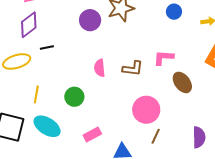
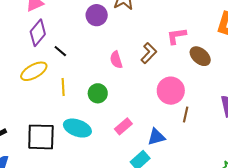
black line: (47, 47) -> (60, 51), turned 64
brown L-shape: (133, 69) -> (149, 53), turned -40
yellow line: (36, 94) -> (63, 87), moved

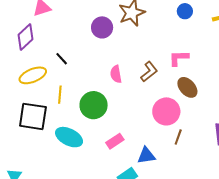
purple diamond: (38, 33) -> (26, 37), moved
brown ellipse: (200, 56) -> (187, 87), moved
green circle: (98, 93) -> (94, 105), size x1.4
black square: (41, 137) -> (33, 116), moved

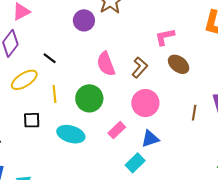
brown L-shape: (149, 72) -> (140, 67), moved
pink semicircle: (116, 74) -> (106, 64), size x1.4
pink circle: (166, 111) -> (145, 103), moved
black square: (33, 116) -> (32, 120), size x0.6
brown line: (178, 137) -> (194, 113), moved

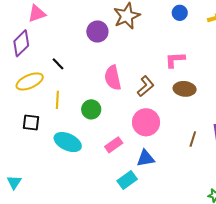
brown ellipse: (179, 64) -> (185, 89), turned -40
green circle: (89, 98) -> (91, 109), size x0.7

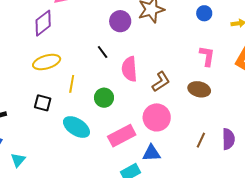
pink L-shape: (175, 60) -> (207, 56), moved, turned 95
black line: (58, 64) -> (103, 52), moved
pink rectangle: (114, 145) -> (122, 136), size x1.5

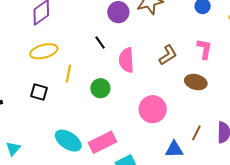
brown L-shape: (161, 82) -> (168, 55), moved
cyan ellipse: (76, 127) -> (68, 141), moved
pink rectangle: (122, 136) -> (102, 142), moved
blue triangle: (151, 153) -> (174, 149), moved

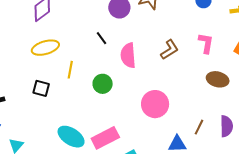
brown ellipse: (196, 82) -> (218, 79), moved

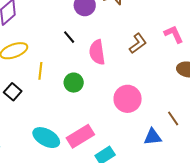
pink L-shape: (206, 43) -> (174, 34), turned -30
black square: (41, 88) -> (13, 92), turned 30
brown line: (199, 127) -> (173, 118), turned -56

